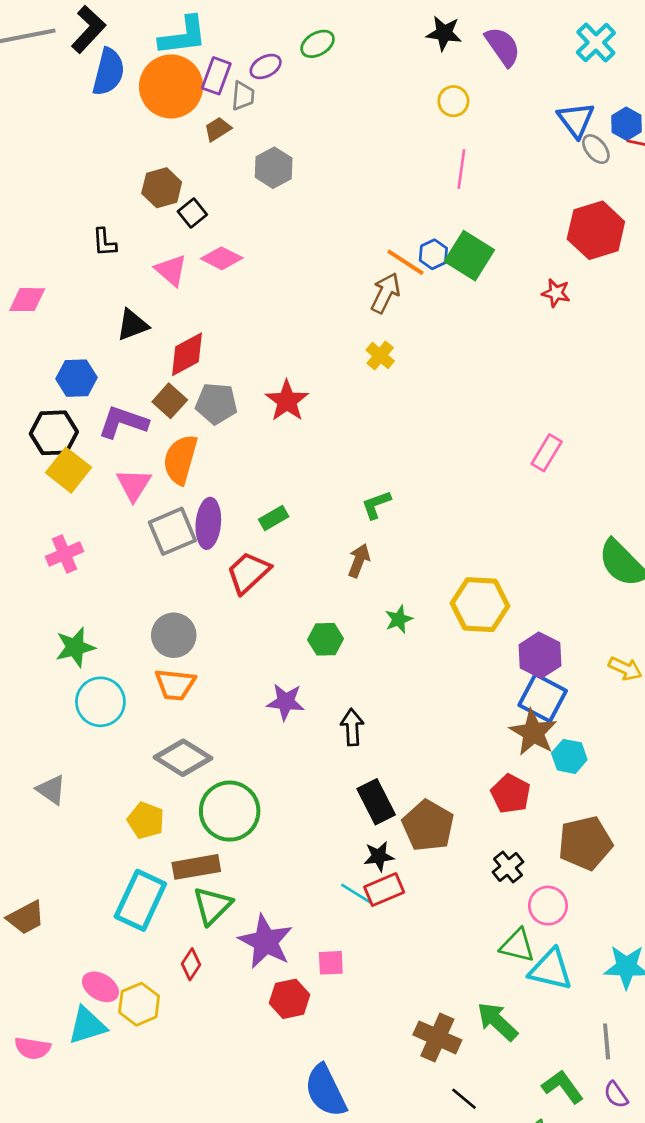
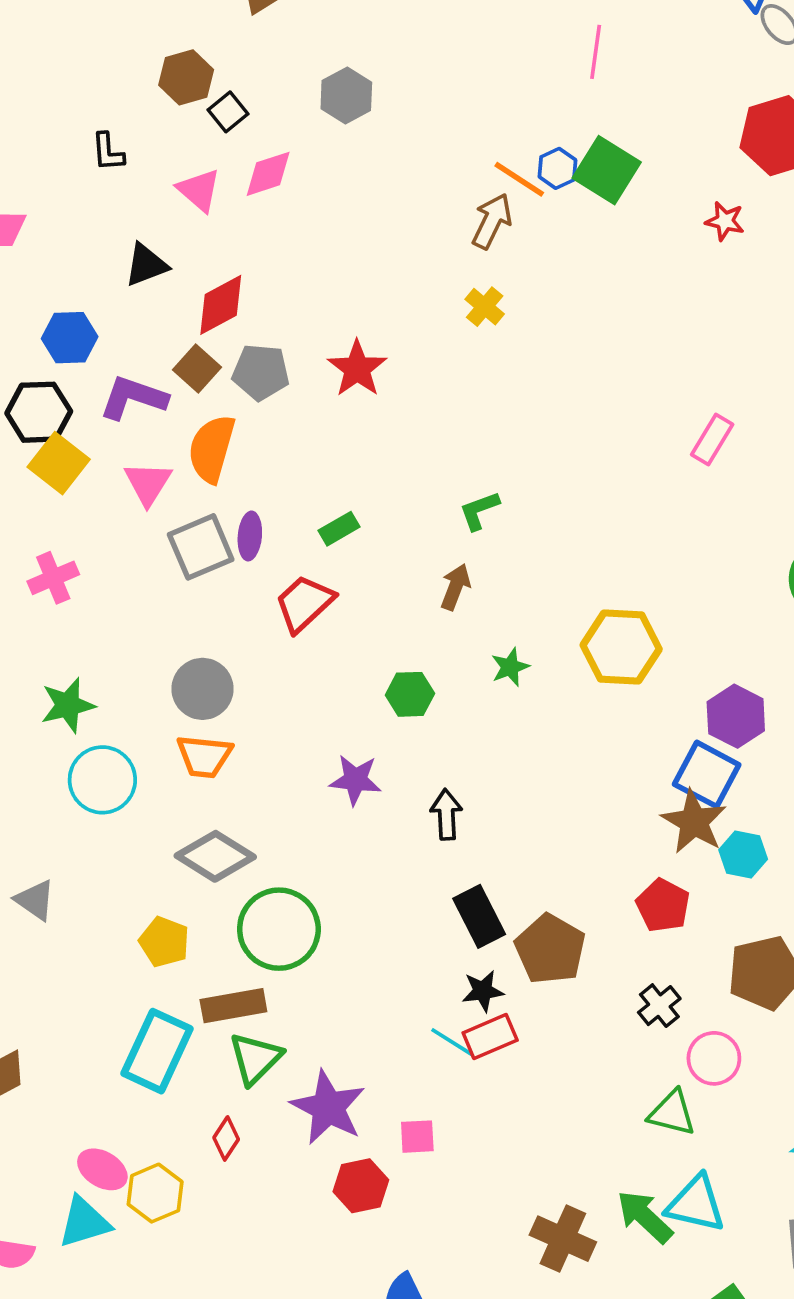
gray hexagon: (274, 168) -> (346, 96), moved
pink diamond: (222, 258) -> (268, 174), turned -45
purple ellipse: (208, 523) -> (250, 536), size x0.7
purple hexagon: (540, 655) -> (736, 716), moved
cyan triangle: (551, 970) -> (696, 1204), moved

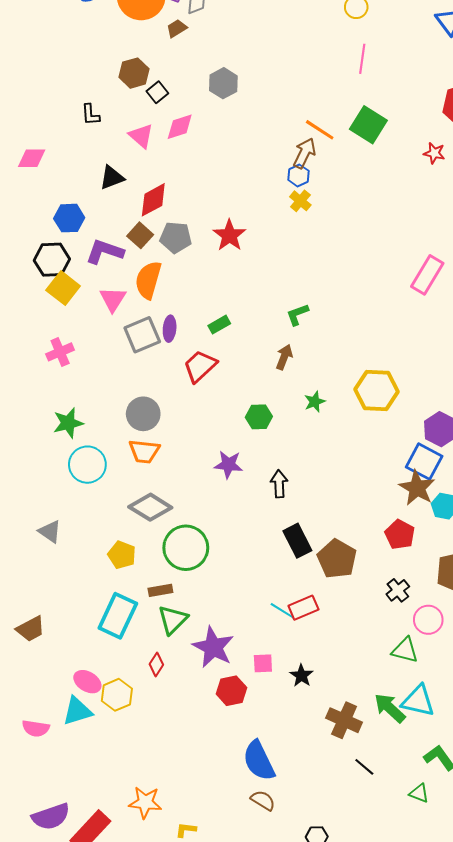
blue hexagon: (557, 168) -> (298, 175), moved
pink rectangle: (712, 440) -> (427, 275), size x1.4
black star: (483, 991) -> (301, 676), moved, turned -30
brown rectangle: (233, 1006) -> (160, 590), size x0.7

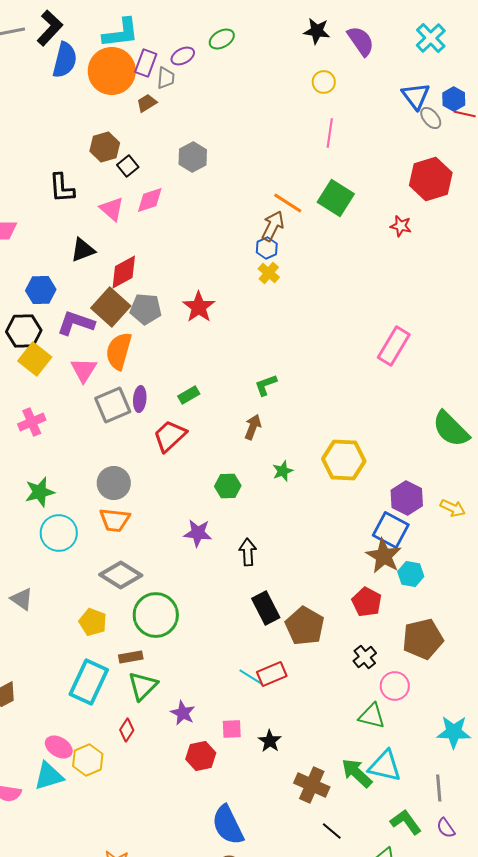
black L-shape: (90, 115) -> (62, 188), size x1.4
brown square: (140, 235) -> (111, 307), size x1.5
purple star: (213, 647) -> (183, 713), size x0.6

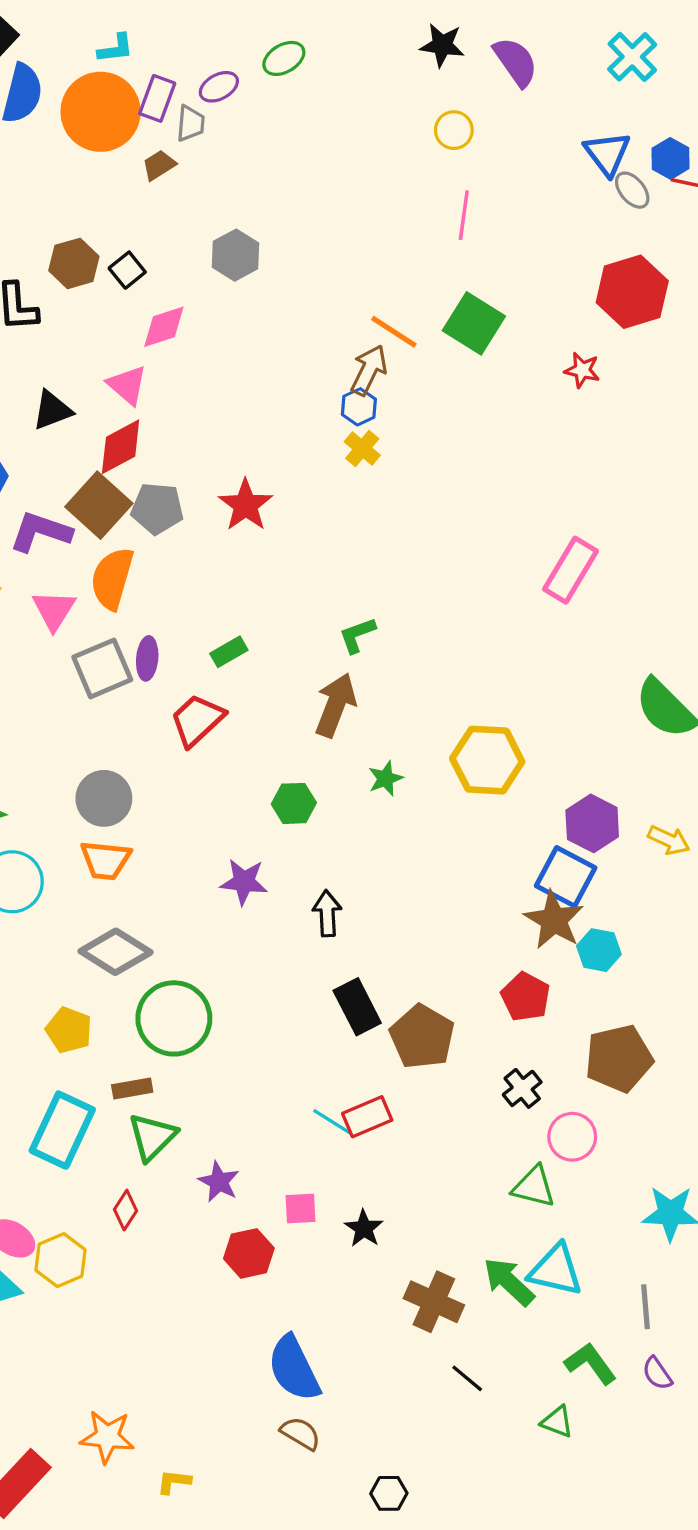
cyan L-shape: (121, 33) -> (116, 48), size x0.6
brown hexagon: (105, 147) -> (74, 263), moved
pink triangle: (112, 209) -> (127, 385), moved
brown arrow: (253, 427) -> (336, 705), size x1.5

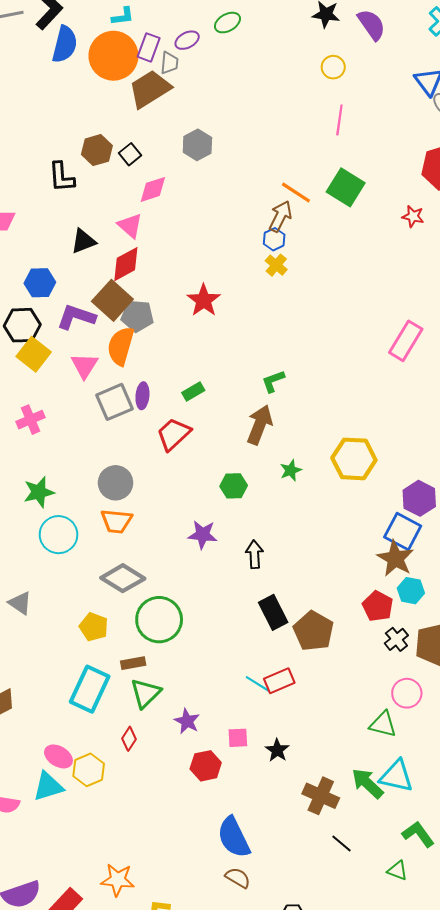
brown trapezoid: (159, 165) -> (150, 89), size x2.0
gray pentagon: (157, 508) -> (137, 316), moved
cyan hexagon: (599, 950) -> (411, 591), moved
black cross: (522, 1088) -> (396, 639), moved

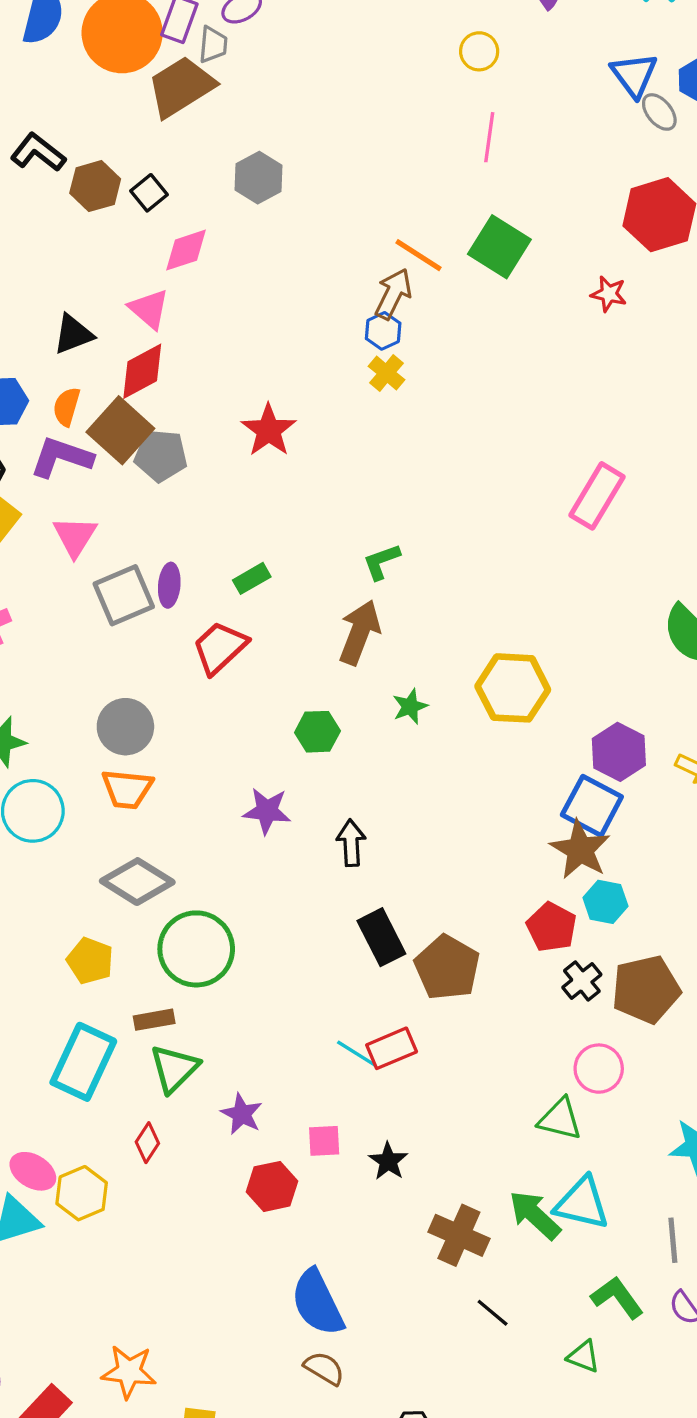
black L-shape: (62, 177) -> (38, 152), moved, turned 132
orange semicircle: (121, 346) -> (67, 407), moved, size x0.6

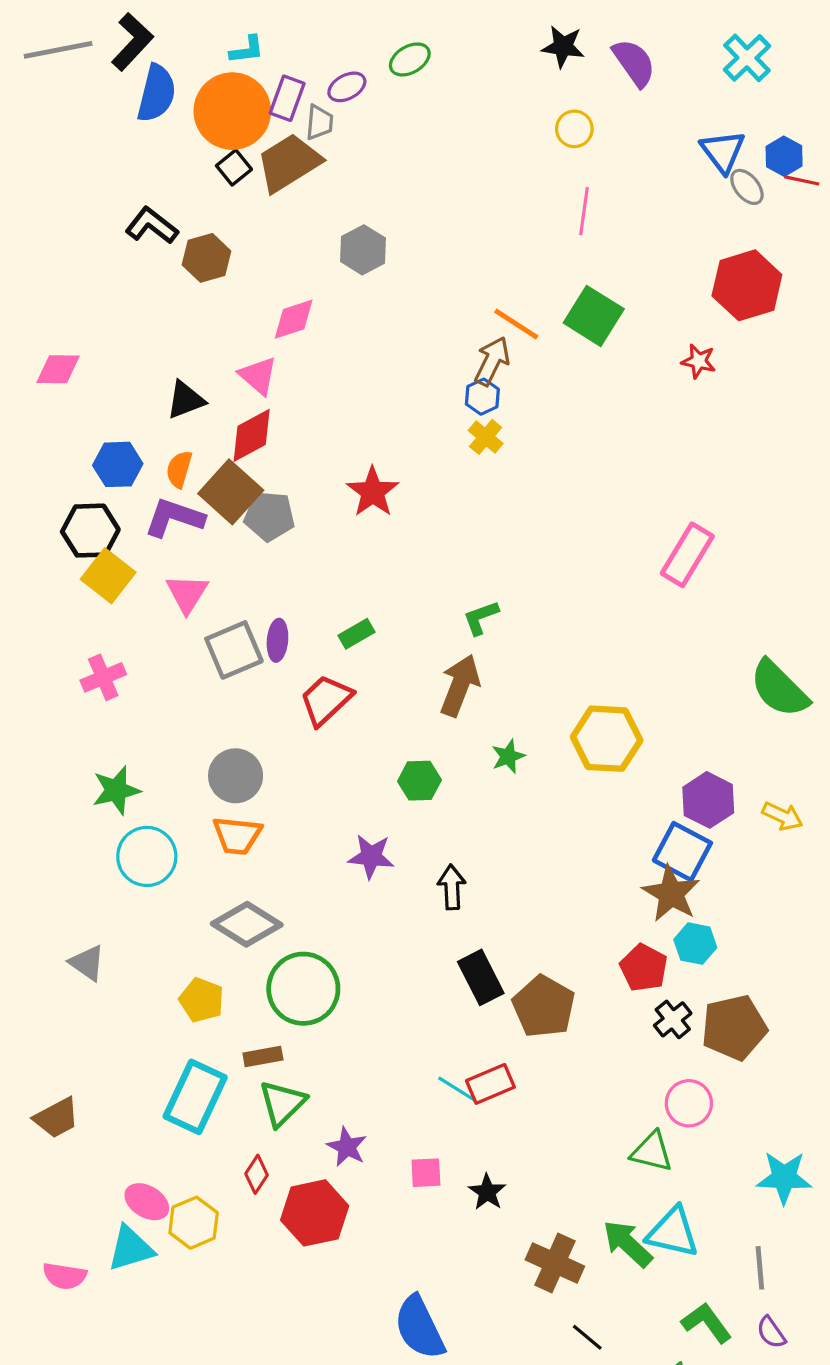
black square: (149, 193) -> (234, 168), moved
red hexagon: (272, 1186) -> (315, 1213), moved, size x1.4

